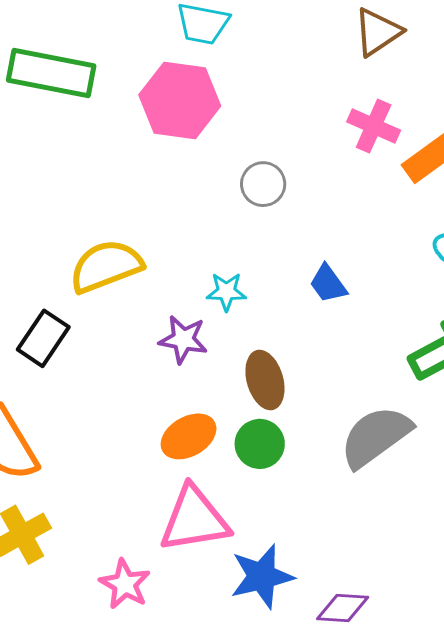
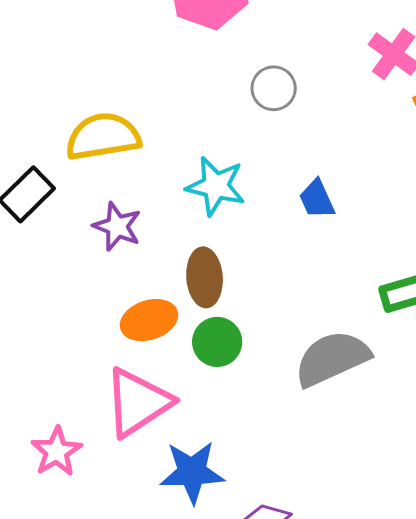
cyan star: (226, 292) -> (216, 186), size x1.5
purple star: (183, 339) -> (117, 226), moved
brown ellipse: (265, 380) -> (205, 277), moved
pink triangle: (194, 519) -> (138, 402), turned -36

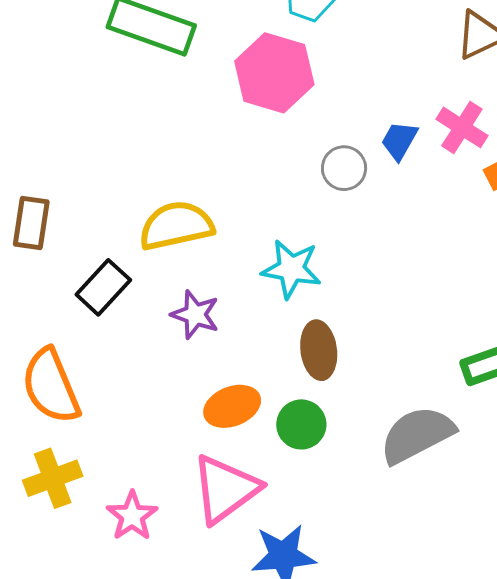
blue trapezoid: (317, 199) -> (399, 141), moved, turned 57
brown ellipse: (205, 277) -> (319, 350), moved
pink star: (56, 452) -> (132, 516), moved

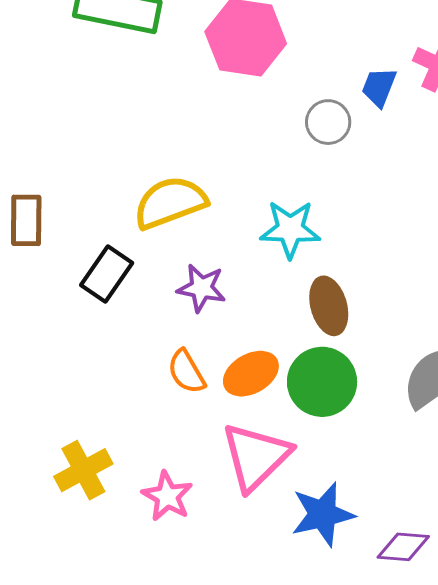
orange semicircle: (51, 386) -> (186, 372), moved, size x0.6
green circle: (301, 424) -> (322, 382), size x1.4

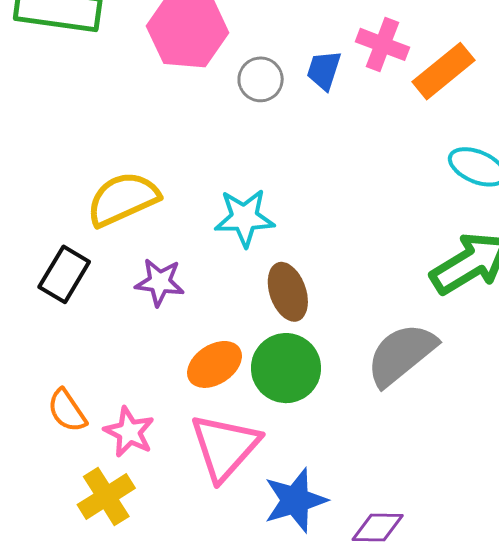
gray circle: (328, 122) -> (261, 79), moved
orange semicircle: (186, 372) -> (67, 411), moved
yellow cross: (83, 470) -> (106, 496), moved
pink star: (167, 496) -> (129, 432), moved

